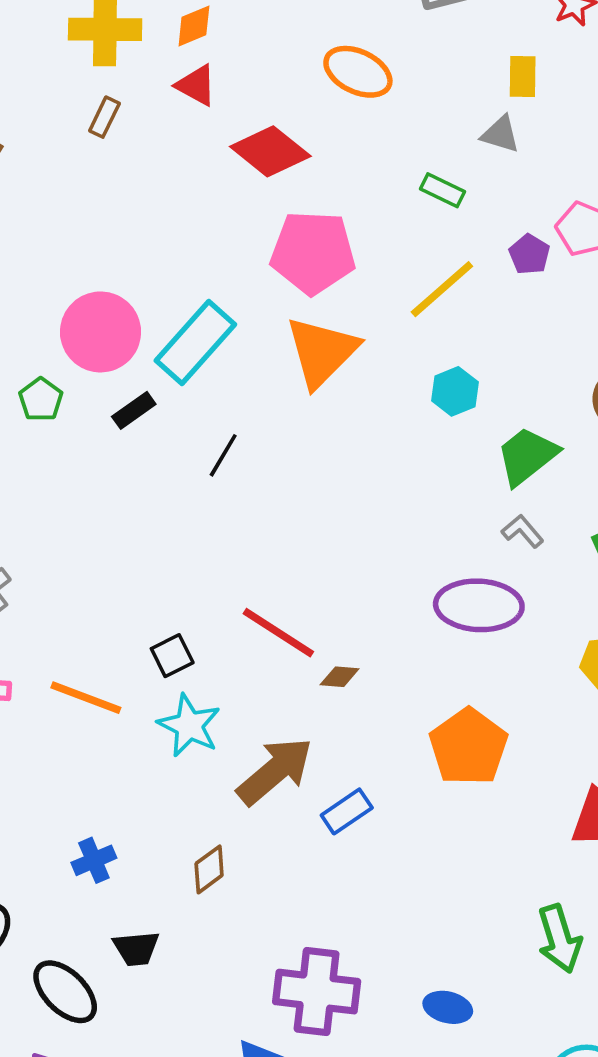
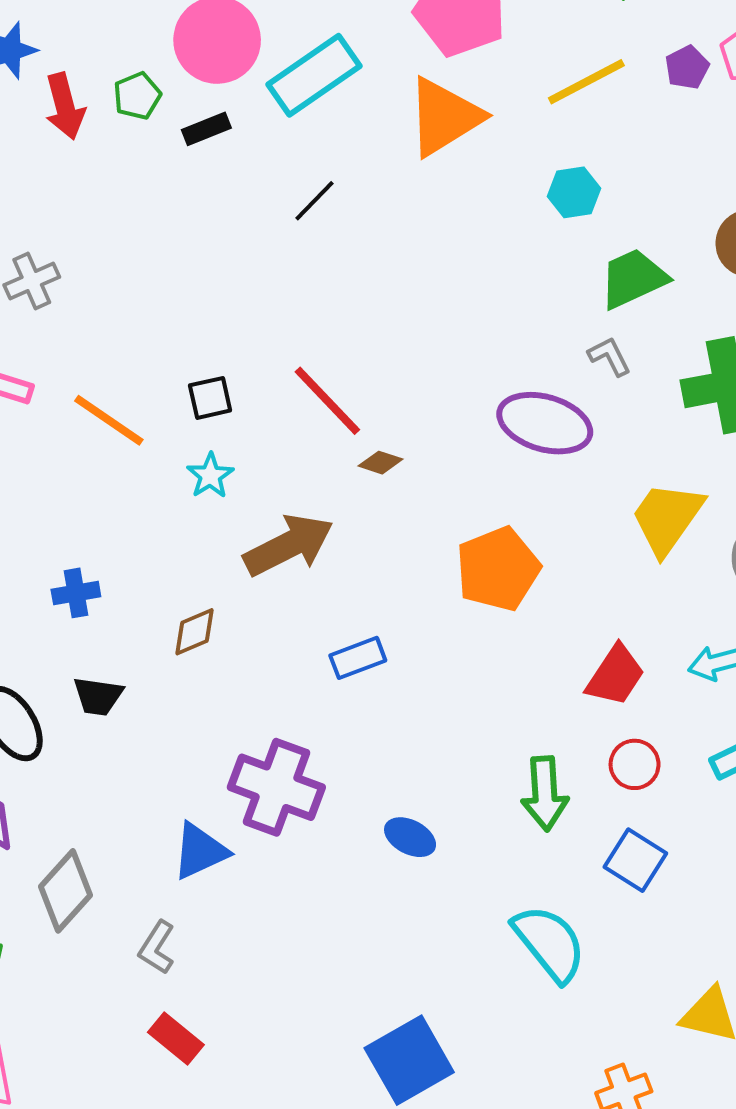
black rectangle: (134, 410) -> (206, 129), moved
cyan star: (189, 725) -> (210, 476), size x0.7
blue rectangle: (347, 811) -> (358, 658), moved

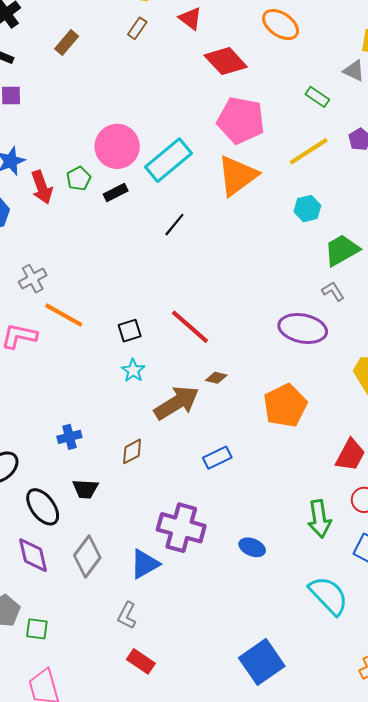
orange line: (109, 420) -> (64, 315), moved
brown diamond: (380, 463) -> (216, 378), moved
gray diamond: (66, 891) -> (87, 556), moved

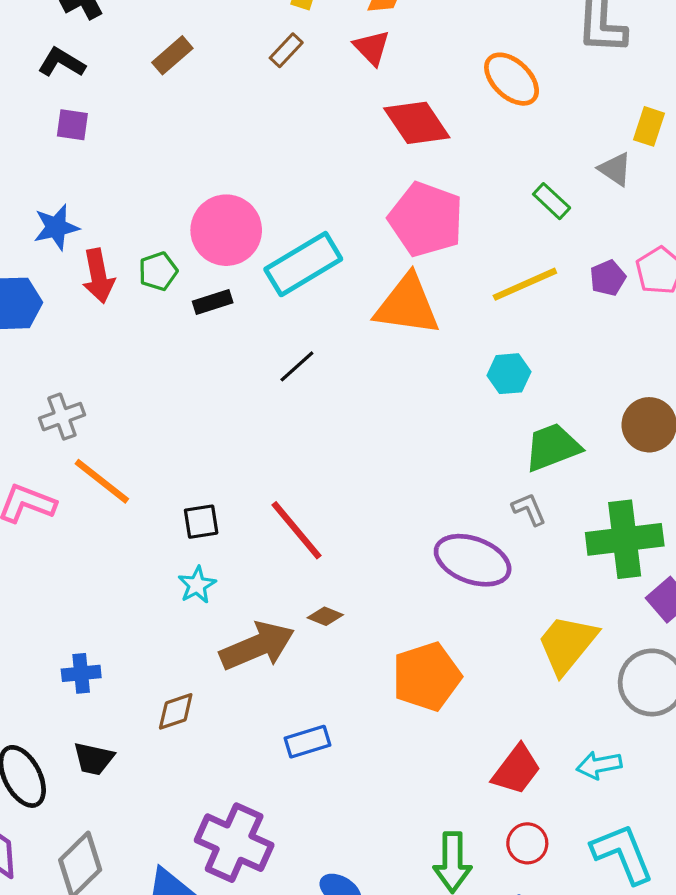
orange triangle: (237, 176) -> (407, 305), turned 36

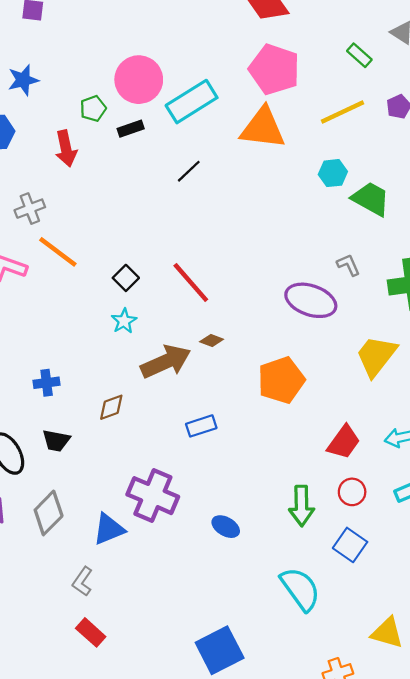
red arrow: (98, 276) -> (66, 149), moved
green trapezoid: (553, 447) -> (371, 199), moved, turned 51
black square: (201, 522) -> (126, 278), turned -35

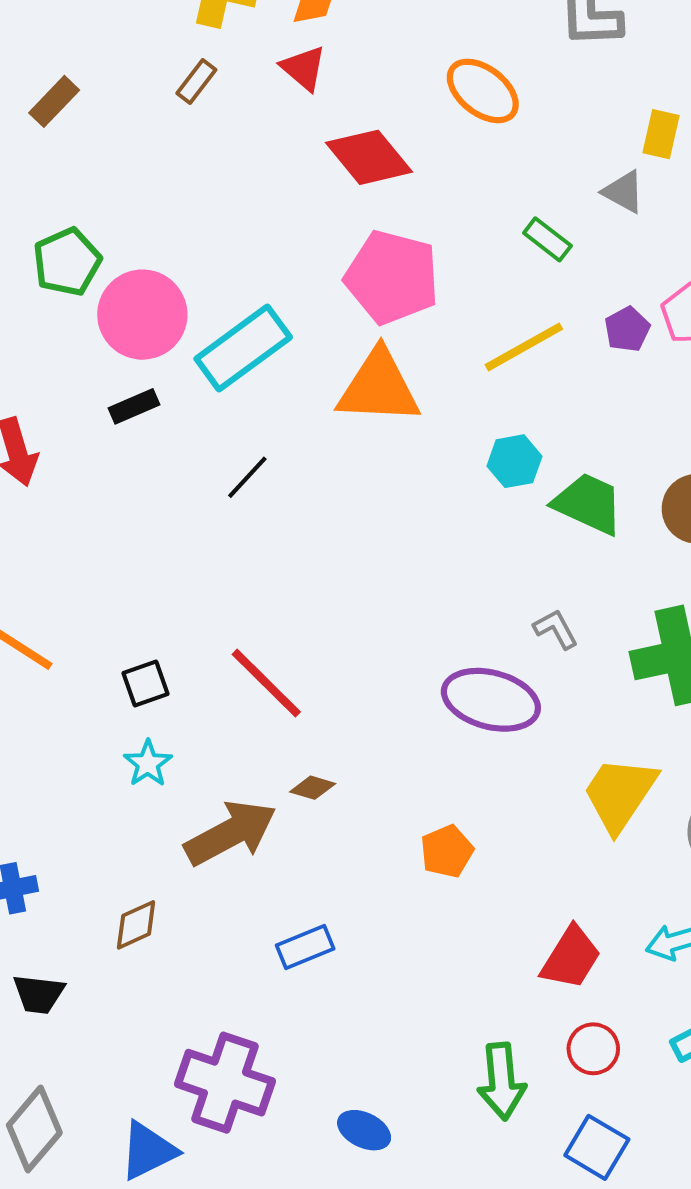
green pentagon: (93, 109) -> (67, 262), moved, size x1.4
black square: (126, 278) -> (145, 683), turned 30
orange pentagon: (281, 380) -> (447, 851), size x0.6

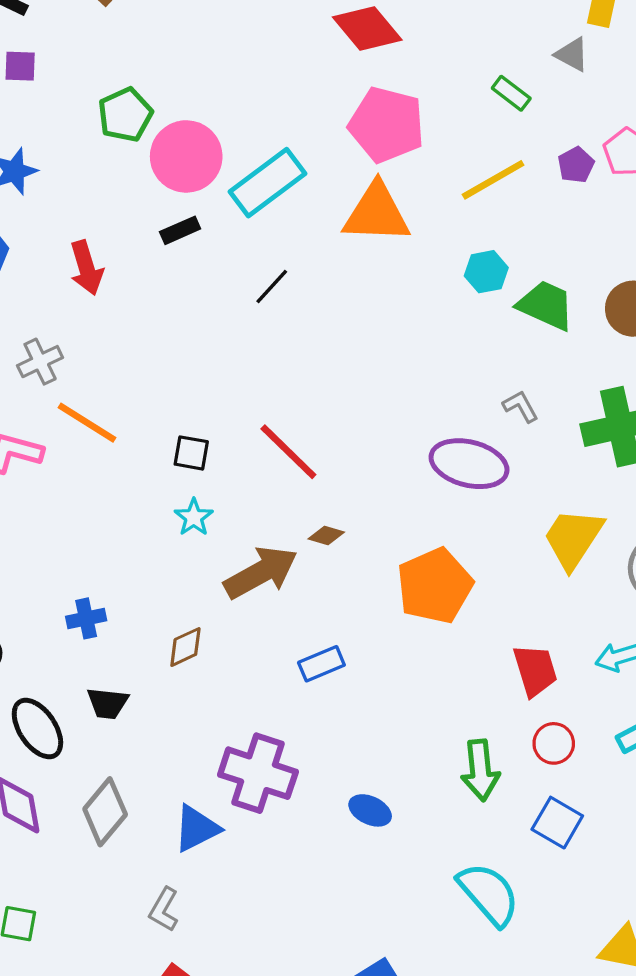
black square: (145, 683) -> (191, 453), turned 30
orange pentagon: (447, 851) -> (435, 586), size x1.8
red trapezoid: (571, 958) -> (535, 670), turned -48

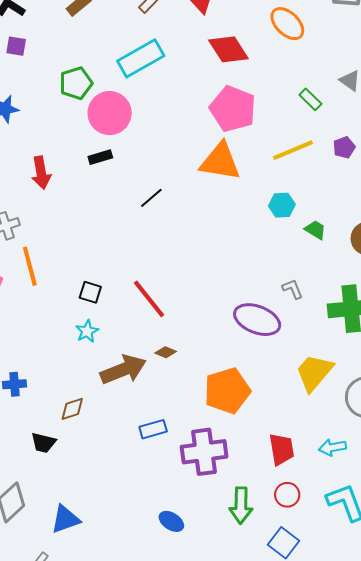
cyan rectangle: (267, 183) -> (141, 58), moved
green trapezoid: (546, 305) -> (315, 230), size x0.6
orange line: (87, 423) -> (30, 266), turned 36
black trapezoid: (108, 703) -> (43, 443), moved
purple cross: (258, 773) -> (204, 452), moved, turned -33

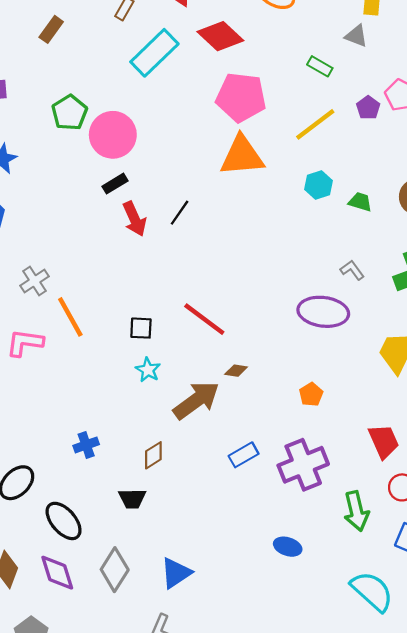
cyan rectangle: (141, 58) -> (154, 53), moved
red arrow: (41, 173) -> (134, 219), moved
orange pentagon: (227, 391) -> (311, 394), size x0.5

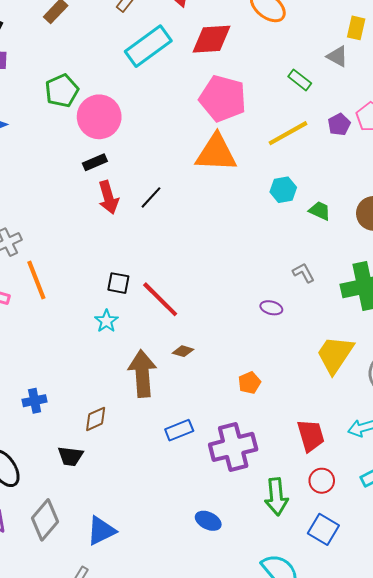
red diamond: (220, 36) -> (211, 39), turned -54
purple ellipse: (323, 312) -> (271, 308), size x0.5
black square: (141, 328) -> (118, 283), moved
cyan star: (148, 370) -> (106, 321), moved
brown arrow: (196, 400) -> (142, 374), turned -66

